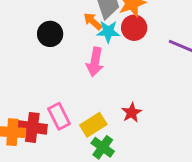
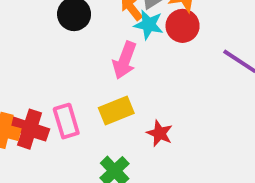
red star: (132, 113) -> (160, 133), turned -30
yellow rectangle: (93, 125) -> (116, 111), moved

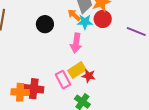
pink rectangle: (66, 121) -> (63, 80), moved
red star: (160, 133) -> (89, 76), moved

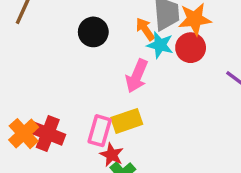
red star: (89, 76) -> (112, 155), moved
pink rectangle: (63, 80) -> (100, 131), turned 30
orange cross: (20, 92) -> (24, 134), turned 30

